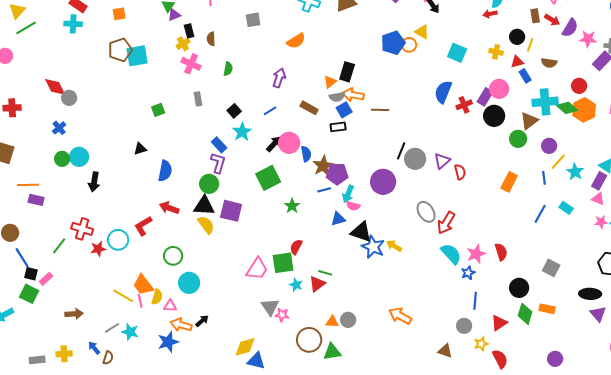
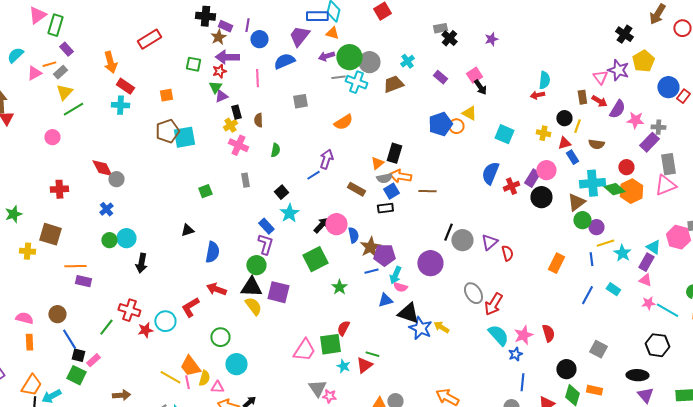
blue line: (270, 111) -> (313, 175), moved
green circle: (518, 139) -> (582, 220), moved
yellow line: (558, 162) -> (605, 243), turned 30

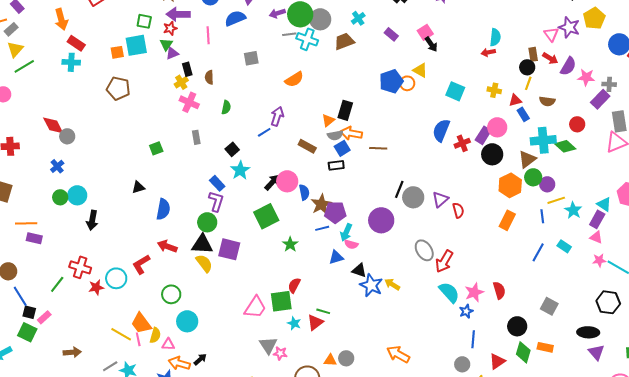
black circle: (564, 118) -> (527, 67), moved
brown pentagon: (167, 131) -> (118, 88), turned 30
cyan square: (184, 137) -> (136, 45), moved
orange hexagon: (631, 191) -> (510, 185), moved
black triangle: (408, 313) -> (359, 270), size x0.7

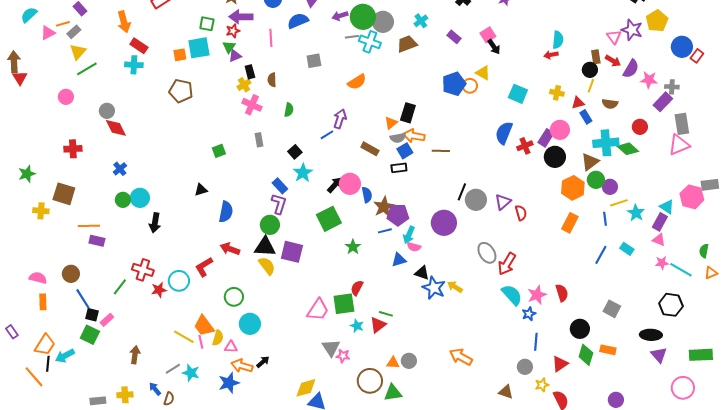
gray circle: (67, 136) -> (107, 111), moved
brown arrow: (72, 352) -> (135, 355), turned -78

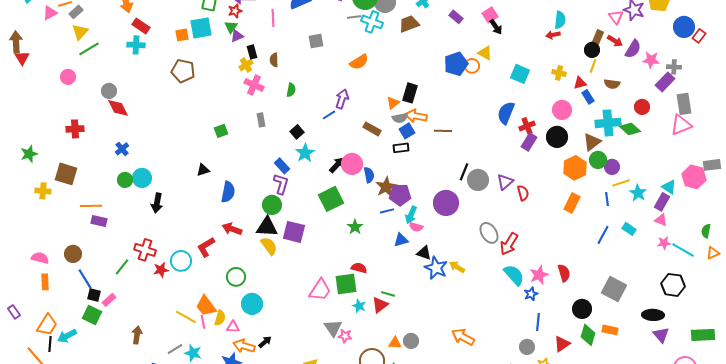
brown rectangle: (596, 57) -> (598, 37), turned 32
purple rectangle: (546, 138) -> (529, 142), moved
red semicircle: (357, 288) -> (359, 268), turned 77
gray square: (612, 309) -> (614, 289), size x1.4

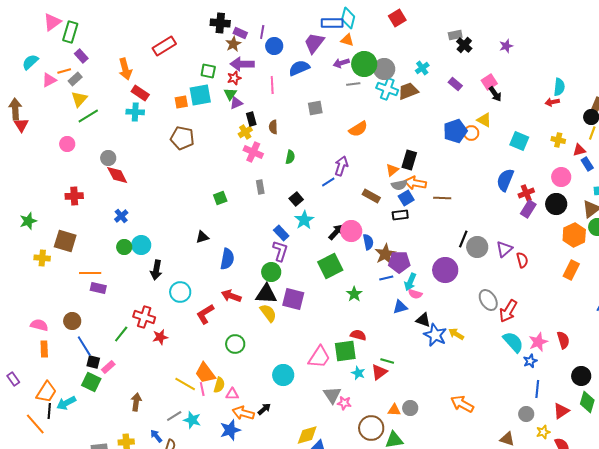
cyan cross: (372, 22) -> (387, 89), moved
cyan circle: (181, 261) -> (180, 292), moved
cyan circle: (252, 304) -> (283, 375), moved

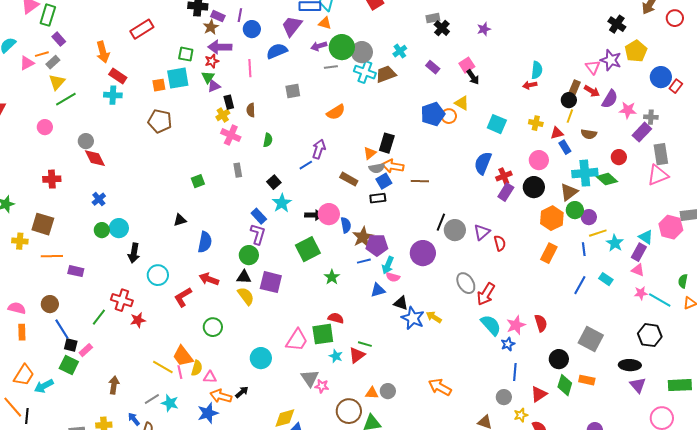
black arrow: (336, 232) -> (314, 215), turned 48
orange line: (90, 273) -> (52, 256), moved
black triangle: (266, 294) -> (244, 277), size x0.7
black line: (49, 411) -> (27, 416), moved

